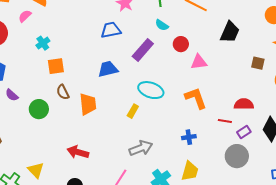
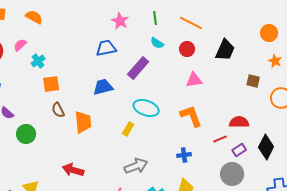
pink semicircle: (25, 16) -> (20, 45), moved
red circle: (181, 44) -> (187, 49), moved
green circle: (39, 109) -> (26, 134), moved
red line: (225, 121) -> (220, 139), turned -32

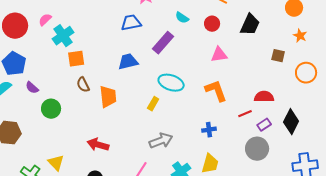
cyan cross: (38, 61) -> (63, 36), size x1.5

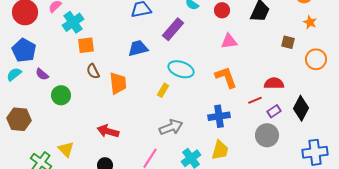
blue cross: (209, 130) -> (219, 116), size x1.5

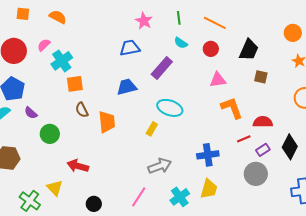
brown square: (288, 42) -> (261, 77), moved
orange L-shape: (226, 77) -> (232, 108), moved
red arrow: (108, 131) -> (78, 166), moved

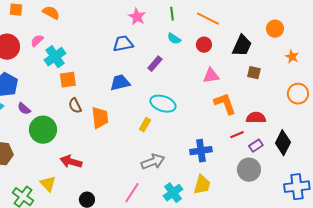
orange circle: (293, 33) -> (275, 29), moved
purple rectangle: (162, 68) -> (155, 64), size x0.7
green circle: (50, 134) -> (43, 130), size x1.4

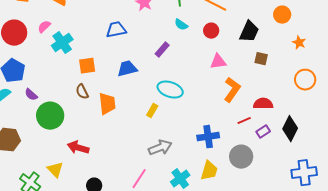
blue trapezoid: (123, 44) -> (116, 30), moved
orange square: (68, 80) -> (87, 66), moved
orange L-shape: (225, 104) -> (232, 90), turned 55
gray circle: (249, 170) -> (241, 157), moved

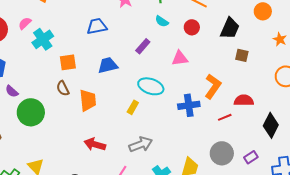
pink triangle: (218, 62) -> (180, 58), moved
purple rectangle: (263, 132) -> (251, 157), moved
blue cross: (208, 137) -> (189, 105), moved
red arrow: (78, 148) -> (95, 144), moved

